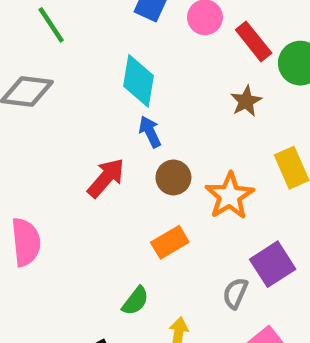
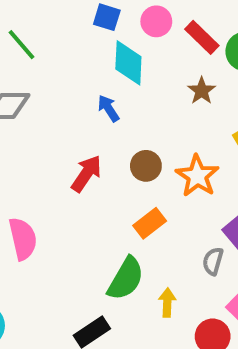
cyan diamond: (138, 81) -> (128, 63), moved
blue arrow: (150, 132) -> (108, 108), moved
green semicircle: (135, 301) -> (126, 279), size x1.6

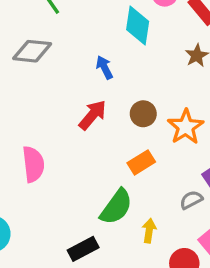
blue arrow: (108, 108) -> (104, 67), moved
gray semicircle: (213, 261) -> (191, 200), turned 40

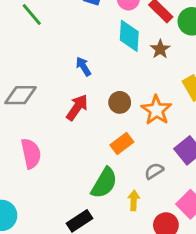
cyan diamond: (138, 26) -> (129, 36), moved
gray diamond: (32, 51) -> (21, 95), moved
gray semicircle: (191, 200) -> (154, 171), moved

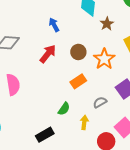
brown star: (160, 49) -> (107, 24), moved
green semicircle: (104, 183) -> (64, 109), size x0.6

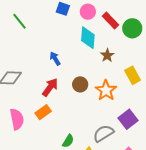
orange rectangle: (78, 81) -> (43, 112), moved
gray semicircle: (100, 102) -> (103, 133), size x1.5

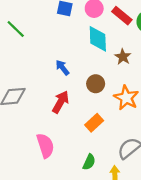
brown circle: (80, 84) -> (96, 84), moved
orange rectangle: (43, 112) -> (94, 123), moved
pink semicircle: (17, 119) -> (45, 146), moved

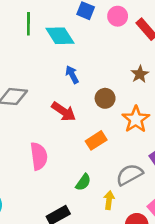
green line: (16, 29) -> (28, 24), turned 36
cyan diamond: (98, 39) -> (60, 36), moved, turned -40
red arrow: (61, 102) -> (64, 112), turned 85

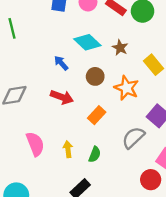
cyan diamond: (60, 36) -> (87, 42), moved
pink semicircle: (39, 156) -> (35, 144), moved
yellow arrow: (109, 200) -> (68, 149), moved

